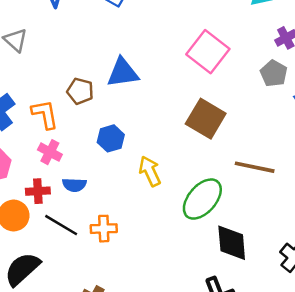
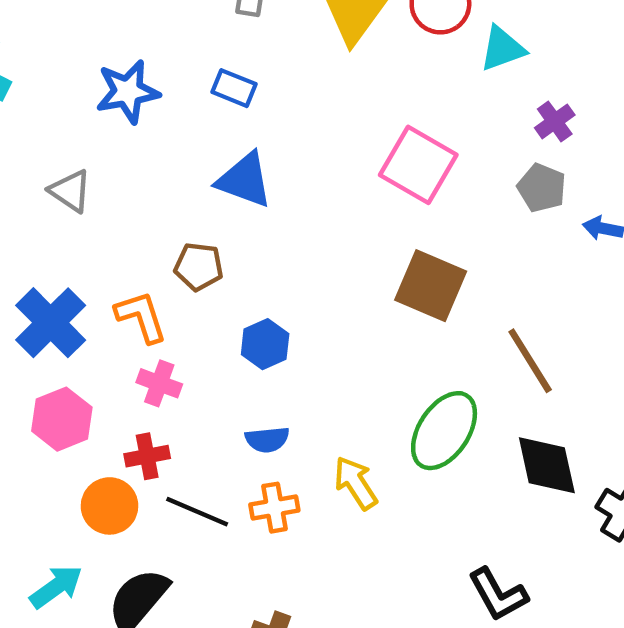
blue triangle: (123, 73) -> (245, 180), moved, turned 36
brown line: (255, 167) -> (530, 361), turned 54
yellow arrow: (150, 171) -> (356, 483), moved
blue semicircle: (74, 185) -> (267, 440), moved
black diamond: (232, 243) -> (547, 465), moved

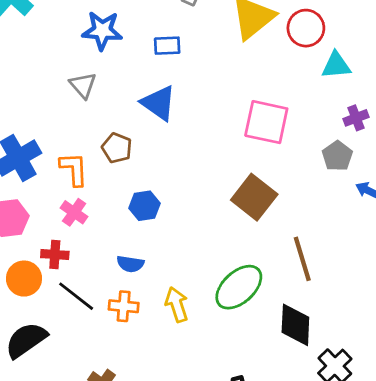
blue rectangle: (234, 88) -> (167, 46), turned -40
pink square: (418, 165) -> (266, 122), turned -33
gray triangle: (70, 191) -> (83, 85), moved

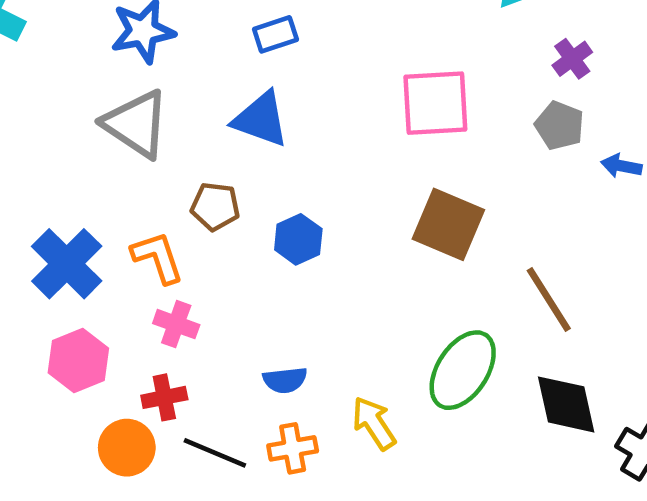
blue rectangle: (167, 46) -> (275, 34), moved
gray triangle: (83, 85) -> (136, 124), size x1.6
blue hexagon: (144, 206) -> (298, 239), moved

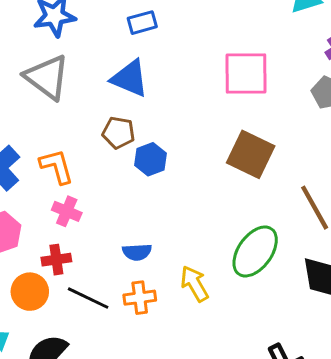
brown pentagon: (215, 207) -> (119, 133), moved

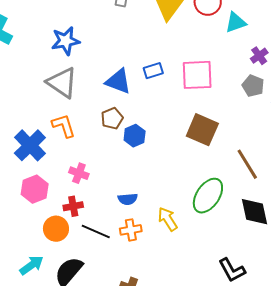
blue rectangle: (142, 23) -> (153, 71), moved
brown pentagon: (119, 133) -> (112, 118), turned -30
orange L-shape: (57, 166) -> (64, 126), moved

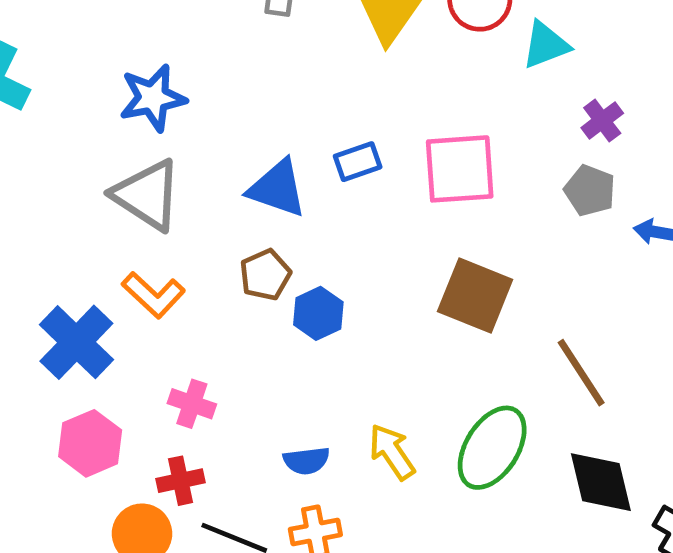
orange L-shape: (64, 126) -> (153, 295), turned 152
yellow arrow: (168, 219) -> (392, 452), moved

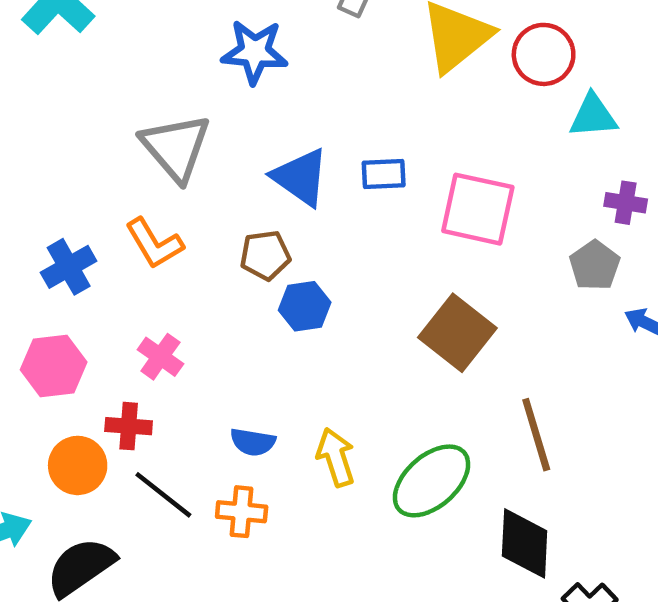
blue star: (153, 98) -> (255, 52), moved
purple cross: (602, 121) -> (626, 203), turned 30
blue cross: (76, 342) -> (69, 267), size x0.7

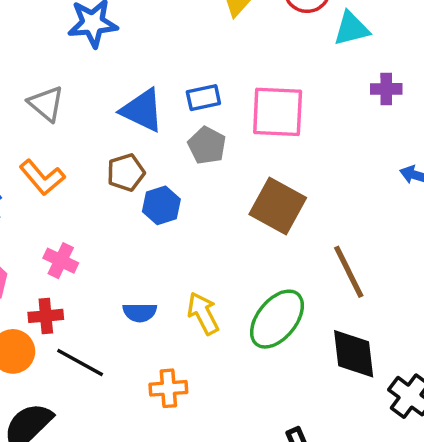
gray triangle: (176, 147) -> (46, 104), size x0.7
gray pentagon: (595, 265) -> (207, 145), moved
orange cross: (242, 512) -> (168, 388), moved

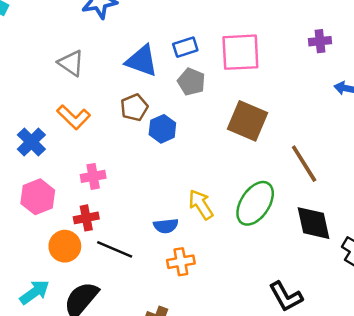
purple cross: (386, 89) -> (320, 41), moved
pink cross: (61, 261) -> (93, 176), turned -30
blue semicircle: (140, 312) -> (166, 226), moved

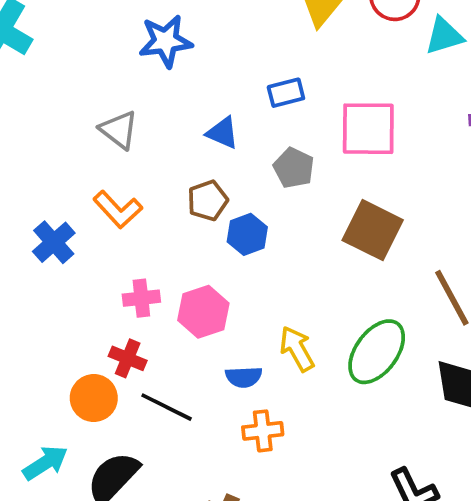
blue rectangle: (185, 47) -> (286, 93), moved
blue triangle: (142, 61) -> (223, 133), size x0.7
pink hexagon: (38, 197) -> (203, 312), moved
red cross: (86, 218) -> (128, 358), turned 30

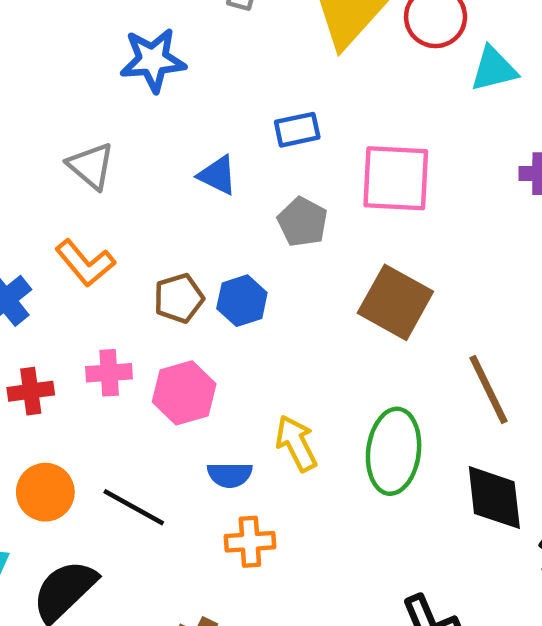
brown pentagon: (208, 201) -> (179, 298), moved
green ellipse: (377, 352) -> (394, 451), turned -32
red cross: (128, 358) -> (31, 391), moved, turned -33

